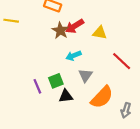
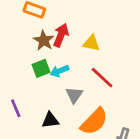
red arrow: (75, 26) -> (61, 35), turned 144
red line: (122, 61) -> (102, 78), moved
green square: (56, 81) -> (41, 68), moved

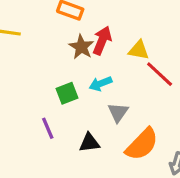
green square: (41, 68) -> (67, 93), moved
red line: (102, 78) -> (160, 74), moved

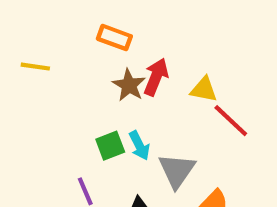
cyan arrow: (100, 84) -> (139, 146), moved, turned -95
gray triangle: (118, 112) -> (177, 171), size x1.4

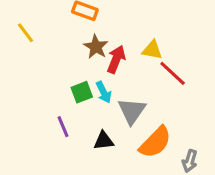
yellow line: (35, 67) -> (25, 33), turned 45
red arrow: (156, 77) -> (116, 59), moved

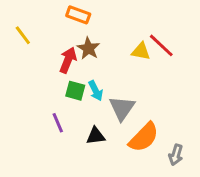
red arrow: (116, 59) -> (68, 60), moved
red line: (173, 73) -> (161, 45), moved
green square: (82, 92) -> (75, 91), turned 36

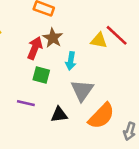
cyan arrow: (96, 91) -> (71, 61), moved, turned 36
purple line: (58, 123) -> (26, 103), turned -54

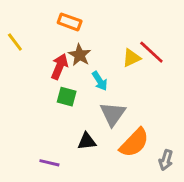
yellow triangle: (99, 40) -> (131, 58), turned -36
cyan arrow: (71, 61) -> (100, 81), turned -42
purple line: (26, 103) -> (49, 163), moved

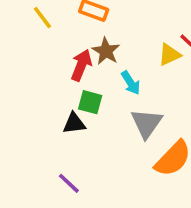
yellow line: (15, 42) -> (42, 18), moved
black triangle: (87, 141) -> (74, 123), moved
purple line: (49, 163) -> (69, 183), turned 30

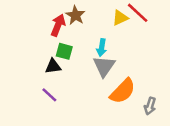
cyan arrow: (131, 83) -> (102, 48), moved, turned 42
purple line: (69, 183) -> (49, 95), moved

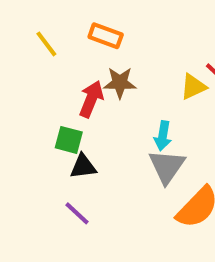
brown star: (75, 15) -> (120, 83), turned -30
green square: (64, 51) -> (69, 140), moved

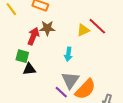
gray triangle: (167, 166) -> (70, 80), moved
purple line: (77, 213) -> (61, 92), moved

